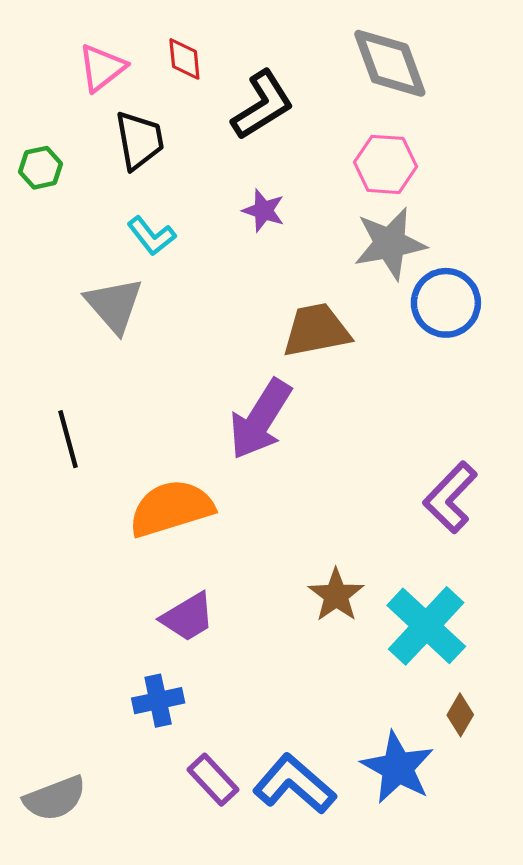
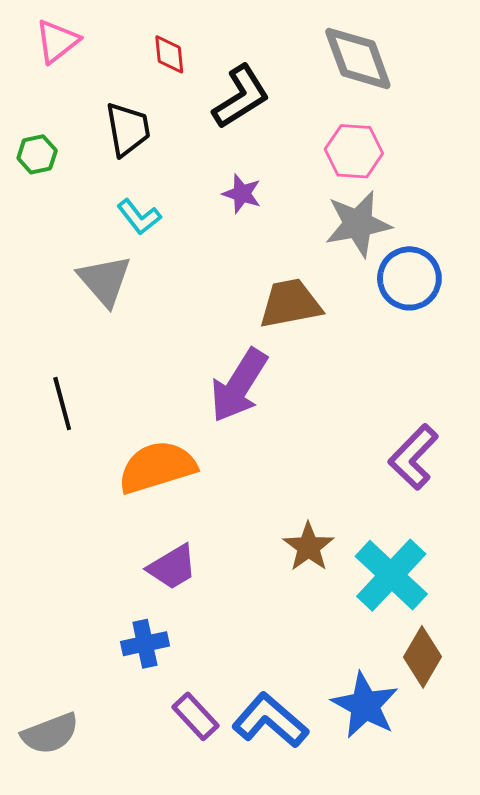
pink triangle: (102, 68) -> (57, 41), moved
brown diamond: (460, 715) -> (423, 657), size x1.5

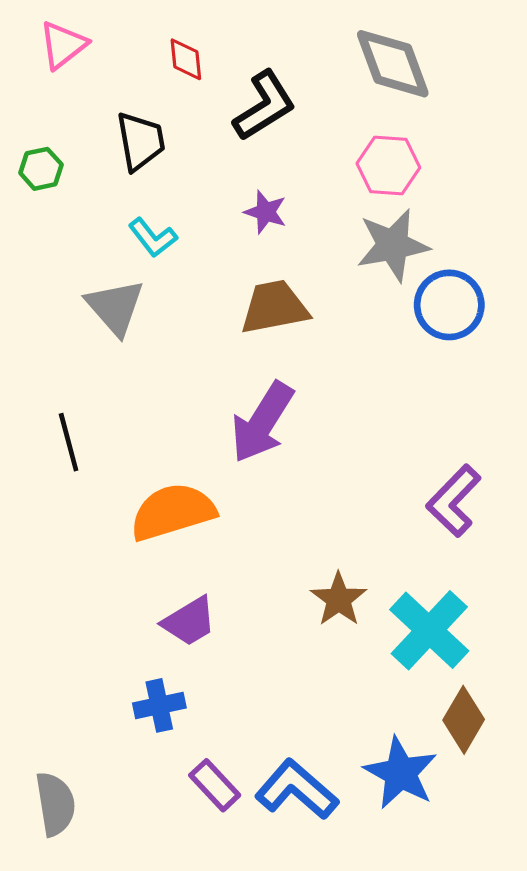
brown trapezoid: (290, 304) -> (274, 307), moved
gray semicircle: (50, 734) -> (55, 804), turned -78

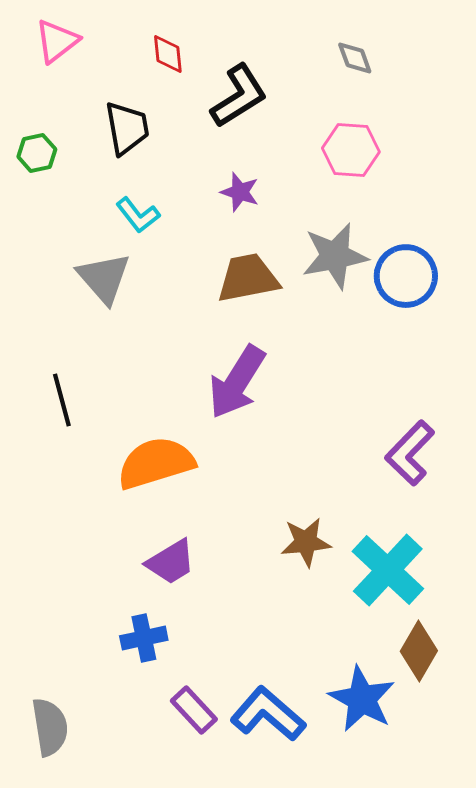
gray diamond: (393, 64) -> (355, 58), size x0.5
gray star: (393, 245) -> (335, 256), moved
brown star: (339, 599) -> (306, 542), turned 30

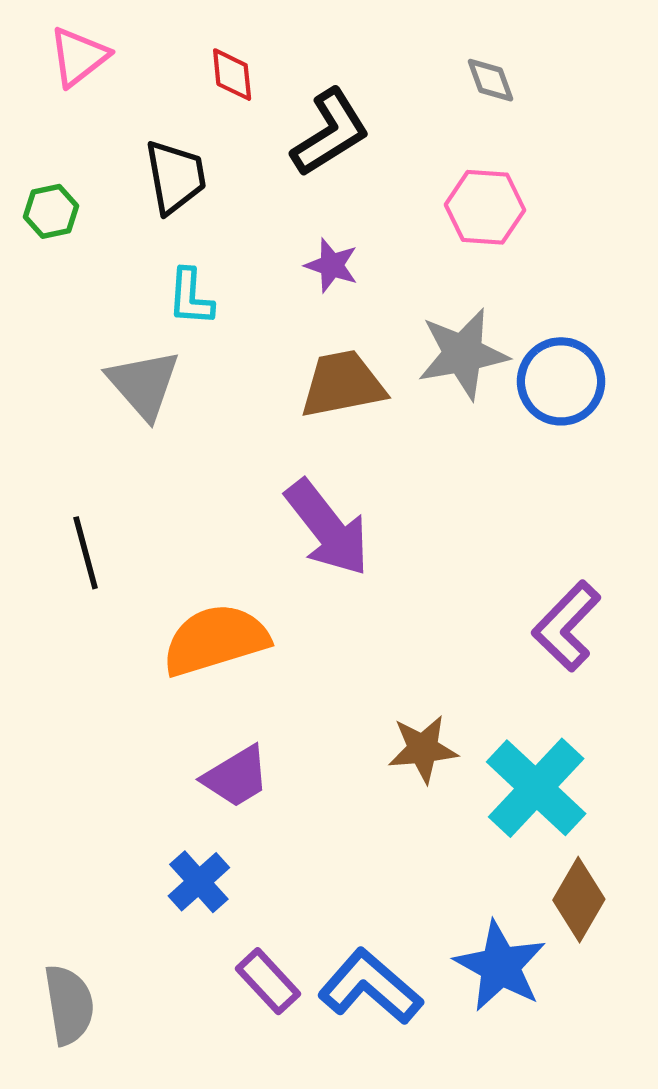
cyan L-shape: (138, 215) -> (191, 297), turned 42
purple arrow: (237, 382) -> (327, 528), turned -70
blue cross: (144, 638) -> (199, 882), turned -30

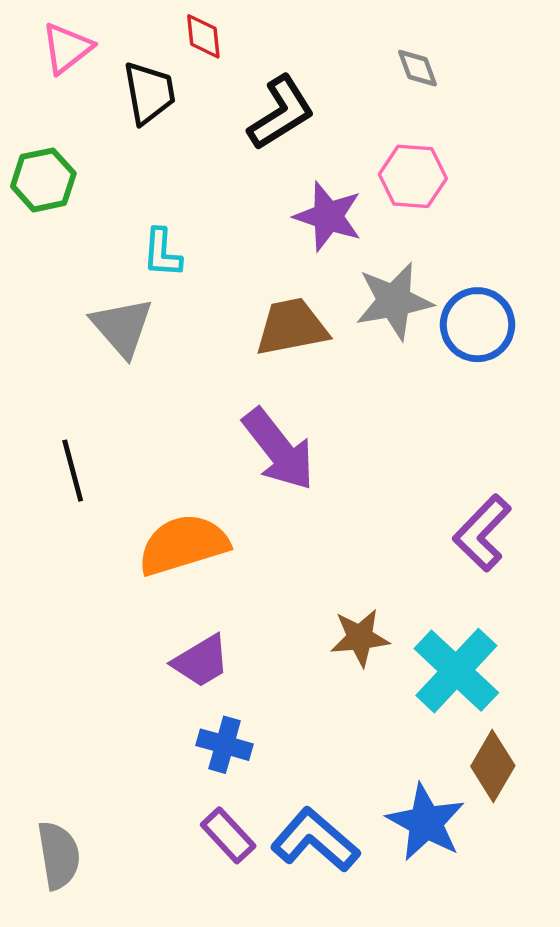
red diamond: (232, 75) -> (203, 36), moved
black trapezoid: (175, 177) -> (149, 93), moved
green hexagon: (51, 211) -> (43, 180), size x1.4
purple star: (332, 265) -> (328, 216), moved, size x1.5
blue cross: (199, 882) -> (225, 745), moved, turned -32

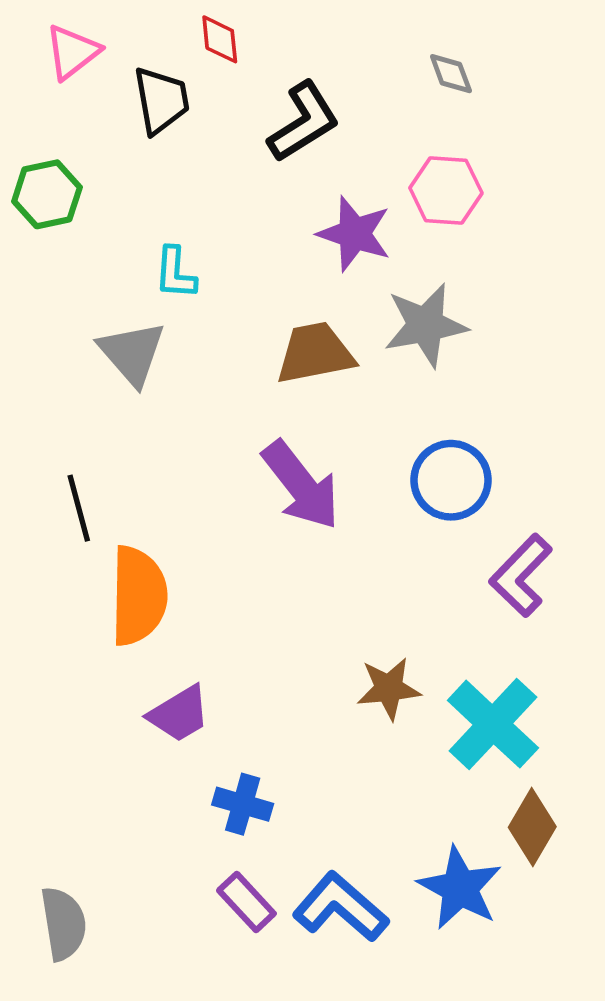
blue circle: (478, 325) -> (451, 480), moved
orange semicircle: (183, 545) -> (138, 596), moved, turned 108
purple trapezoid: (201, 661) -> (179, 714), moved

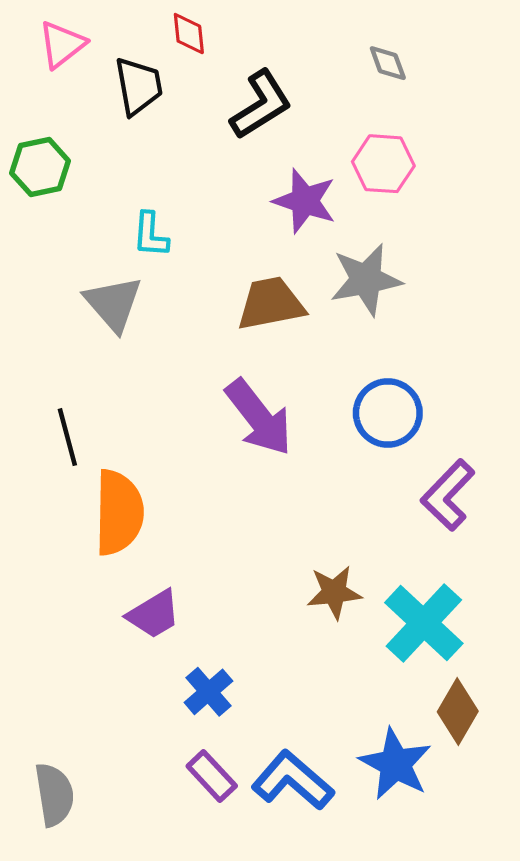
blue cross: (243, 804) -> (208, 692), turned 33

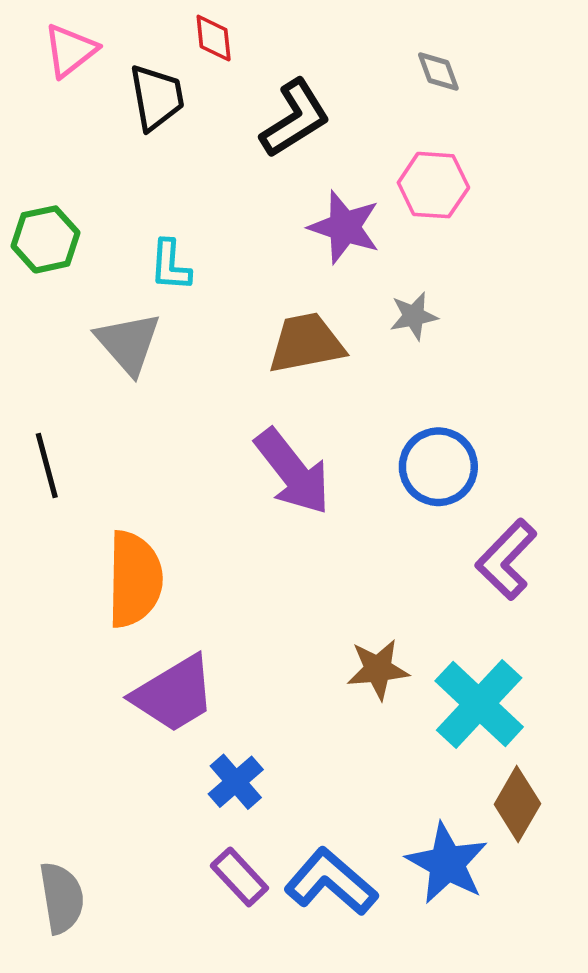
green hexagon: (40, 167) -> (46, 239), moved
gray star: (366, 280) -> (414, 316), size x0.6
black line: (67, 437) -> (47, 465), moved
purple trapezoid: (154, 614) -> (174, 694), size x1.4

